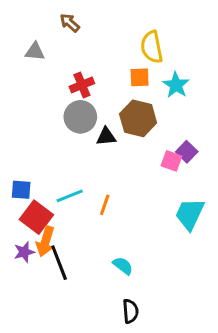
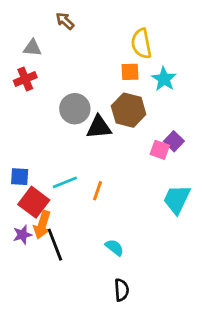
red cross: (82, 85) -> (25, 79), moved
black triangle: (106, 137) -> (99, 127), size x1.4

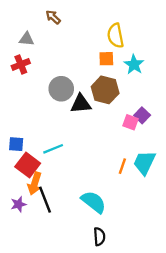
orange line: (97, 191) -> (122, 166), moved
purple star: (22, 235) -> (18, 204), moved
cyan semicircle: (114, 247) -> (94, 202), size x1.6

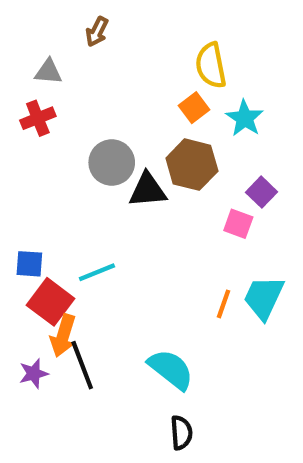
brown arrow: (53, 17) -> (97, 32), turned -105
orange square: (106, 59) -> (194, 108), turned -35
purple square: (142, 115) -> (262, 192), moved

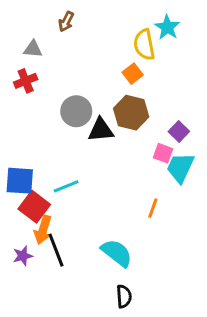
cyan star: (245, 118) -> (167, 27), moved
blue square: (29, 264) -> (20, 181), size x1.5
cyan trapezoid: (264, 298) -> (180, 168), moved

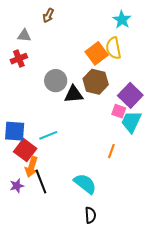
yellow semicircle: (144, 45) -> (113, 48), moved
orange square: (133, 74) -> (97, 53), size x1.5
purple square: (179, 131) -> (130, 95), size x1.6

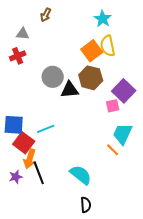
cyan star: (122, 20) -> (103, 19), moved
pink square: (119, 111) -> (113, 106), turned -32
cyan trapezoid: (131, 122) -> (123, 134), moved
orange line: (111, 151) -> (113, 150), moved, turned -64

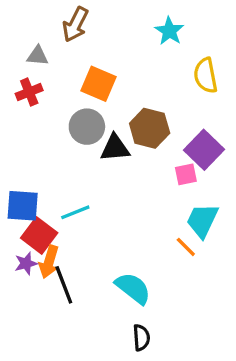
brown arrow: (46, 15) -> (75, 24), size x1.5
yellow semicircle: (108, 46) -> (206, 76), moved
orange square: (92, 51) -> (98, 84), moved, turned -30
purple star: (16, 177) -> (26, 263), moved

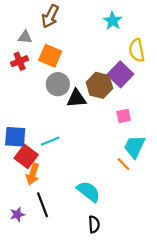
orange square: (98, 84) -> (50, 56), moved
purple square: (204, 150) -> (120, 74), moved
purple star: (26, 263) -> (17, 215), moved
black line: (64, 285) -> (43, 205), moved

